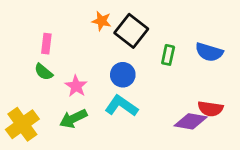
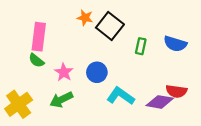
pink rectangle: (46, 44) -> (39, 37), size x1.6
blue circle: (123, 75) -> (97, 72), moved
cyan L-shape: (121, 106) -> (121, 96), moved

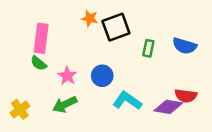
black square: (110, 26) -> (116, 27), turned 32
yellow cross: (19, 104) -> (20, 109), size x0.7

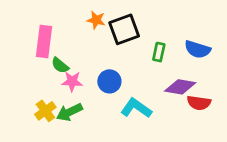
green semicircle: (39, 63) -> (60, 65), moved
pink star: (67, 76) -> (72, 81), turned -30
purple diamond: (168, 107) -> (180, 87), moved
yellow cross: (20, 109) -> (45, 111), moved

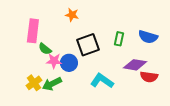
black square: (124, 29) -> (88, 45), moved
blue circle: (109, 81) -> (69, 63), moved

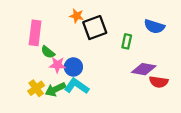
blue semicircle: (148, 37) -> (154, 26), moved
black square: (88, 45) -> (95, 28), moved
cyan L-shape: (102, 81) -> (77, 86), moved

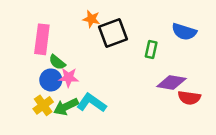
blue circle: (73, 67) -> (51, 80), moved

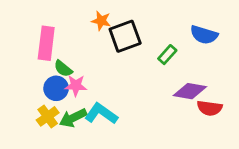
green rectangle: (151, 49) -> (167, 55), turned 30

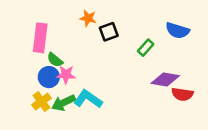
black square: (125, 36) -> (109, 32), size x0.7

